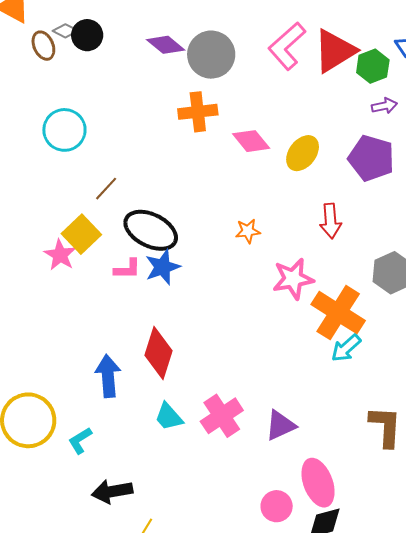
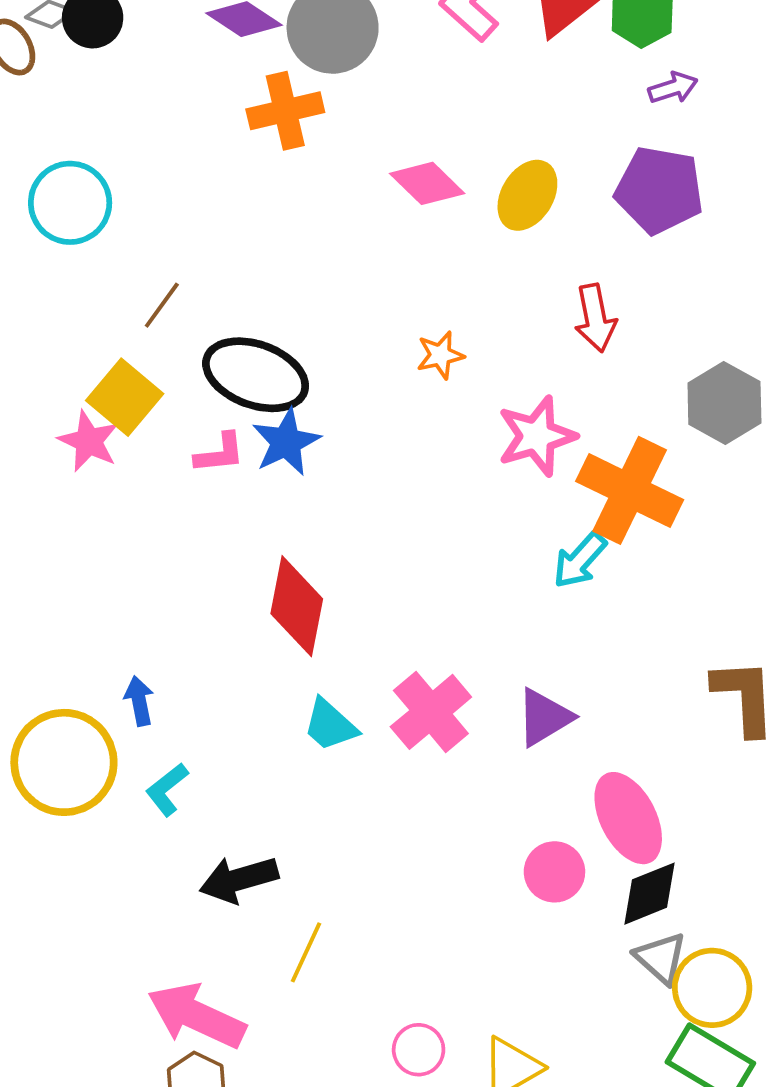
orange cross: (198, 112) -> (285, 111), moved
cyan arrow: (346, 348) -> (580, 560), moved
blue arrow: (108, 376) -> (139, 701), moved, size x0.6

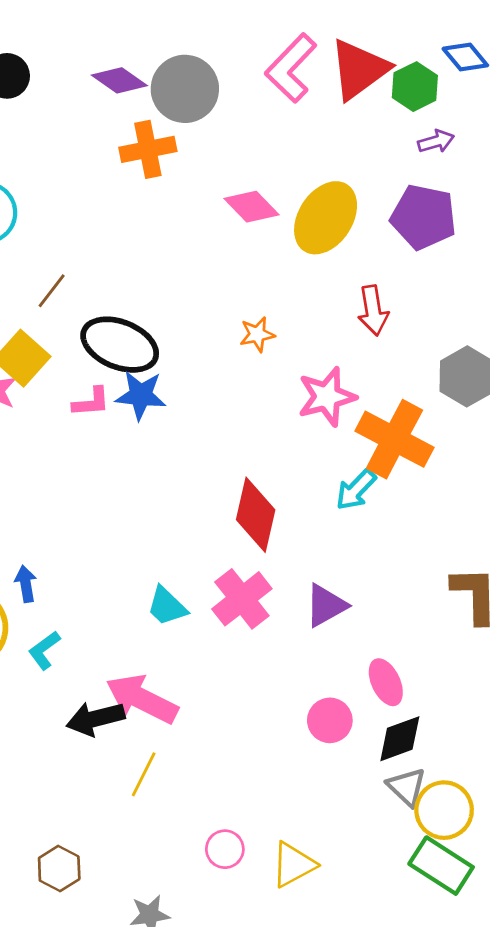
yellow ellipse: (527, 195) -> (326, 218), size x1.4
blue star: (286, 442) -> (141, 395), turned 30
red diamond: (297, 606) -> (256, 515), moved
pink ellipse: (628, 818) -> (386, 682), size x0.7
pink arrow: (196, 1016) -> (142, 699), moved

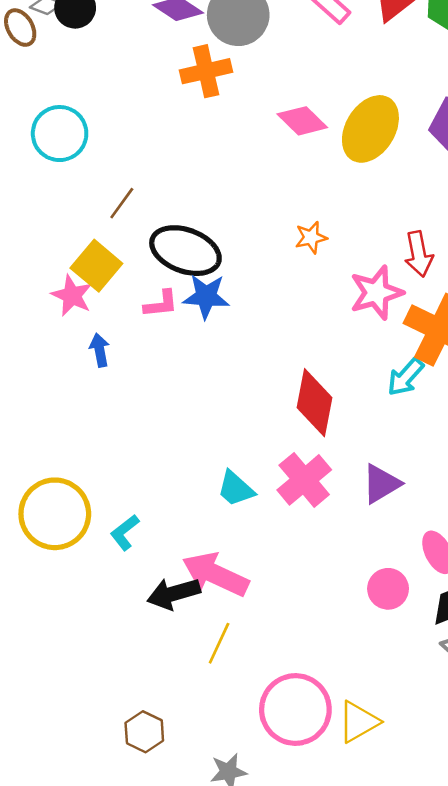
red arrow: (373, 310) -> (419, 254), moved
blue arrow: (26, 584) -> (100, 350), moved
pink circle: (225, 849) -> (295, 710), size x2.0

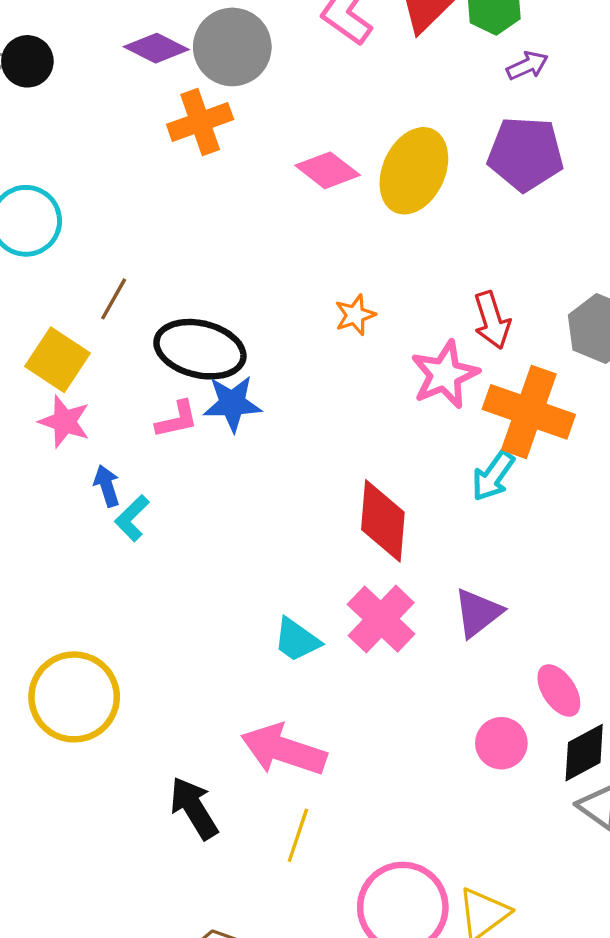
yellow square: (96, 266) -> (57, 360), moved
cyan L-shape: (125, 532) -> (132, 518), moved
black arrow: (174, 594) -> (194, 808), moved, turned 81

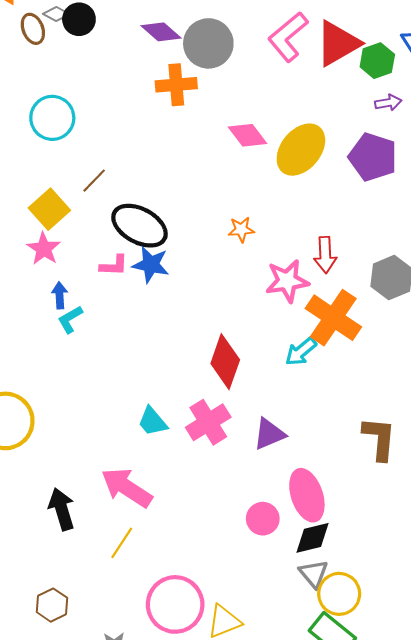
pink ellipse: (559, 690) -> (307, 495), size x1.5

